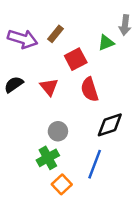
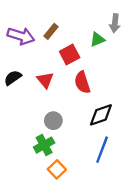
blue line: (95, 164) -> (102, 150), moved

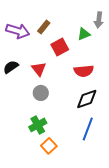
red semicircle: (82, 82) -> (84, 71), moved, turned -78
gray circle: (53, 121) -> (41, 93), moved

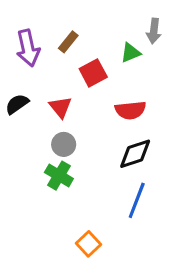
purple arrow: (18, 31) -> (28, 48), turned 60
green cross: (38, 125) -> (59, 176), moved, turned -30
orange square: (49, 146) -> (89, 244), moved

